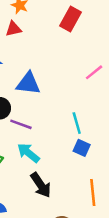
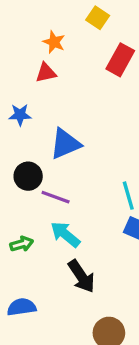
blue triangle: (28, 83) -> (65, 144), turned -30

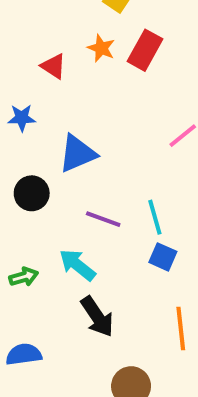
orange star: (54, 42) -> (101, 48), moved
red triangle: (46, 73) -> (54, 66), turned 45
purple line: (56, 197) -> (103, 219), moved

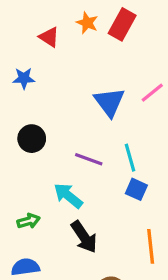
blue triangle: (77, 154) -> (109, 102), moved, turned -44
green arrow: (24, 277) -> (29, 221), moved

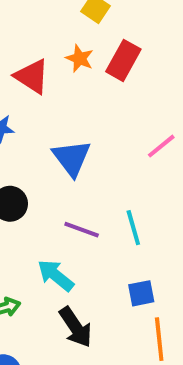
red triangle: (49, 37) -> (32, 76), size x1.4
blue triangle: (109, 102) -> (72, 158), moved
blue square: (136, 189) -> (141, 293), moved, turned -35

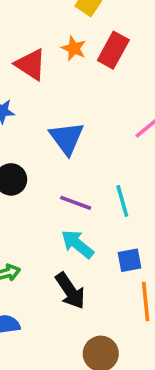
cyan arrow: (56, 275) -> (77, 244), moved

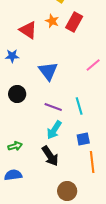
cyan arrow: (77, 244) -> (54, 130), turned -96

